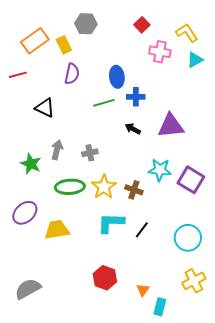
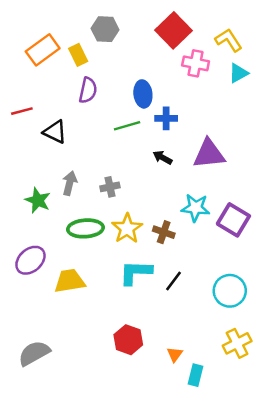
red square: (142, 25) -> (174, 30), size x1.8
red line: (18, 75) -> (22, 111), moved

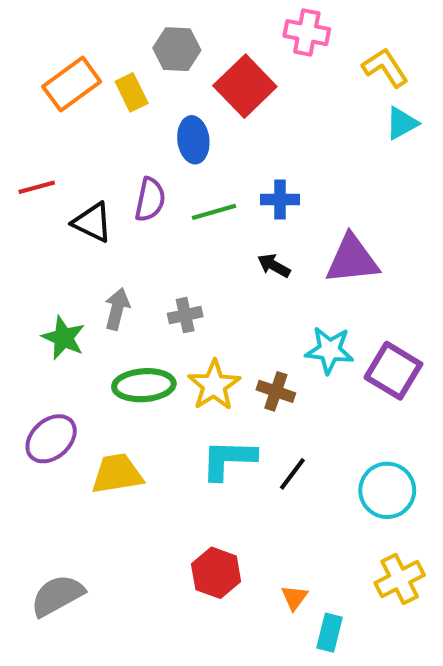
red square: (174, 30) -> (245, 86), moved
pink cross: (196, 63) -> (307, 33), moved
purple semicircle: (88, 90) -> (150, 200), moved
blue ellipse: (143, 94) -> (193, 140), moved

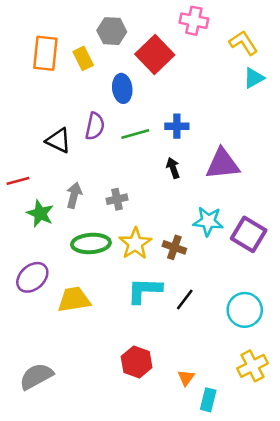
orange rectangle: (72, 84) -> (45, 53), turned -48
red line: (37, 187) -> (18, 181), moved
black arrow: (274, 266) -> (173, 168), turned 42

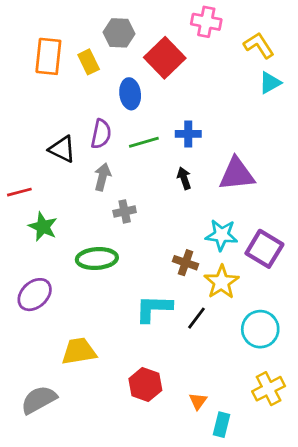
gray arrow: (74, 195) -> (102, 177), moved
yellow star: (135, 243) -> (221, 282), moved
yellow trapezoid: (74, 299) -> (79, 351), moved

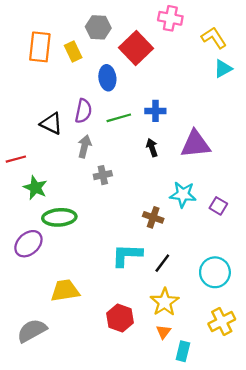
purple square: (264, 249) -> (218, 206), size x0.6
green ellipse: (97, 259) -> (59, 217), moved
yellow star: (221, 282) -> (165, 302), moved

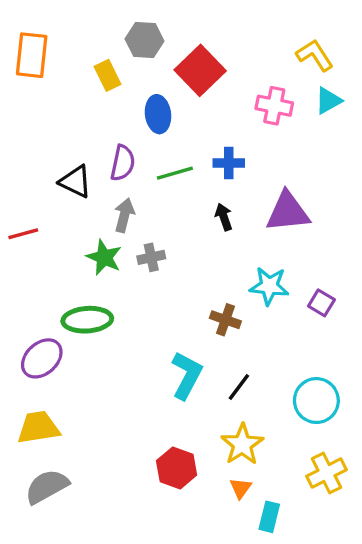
pink cross: (170, 18) -> (274, 106), moved
orange rectangle: (40, 47) -> (32, 55), moved
green star: (35, 188) -> (104, 257), moved
cyan L-shape: (127, 255) -> (187, 375), turned 116
yellow trapezoid: (65, 291) -> (38, 428), moved

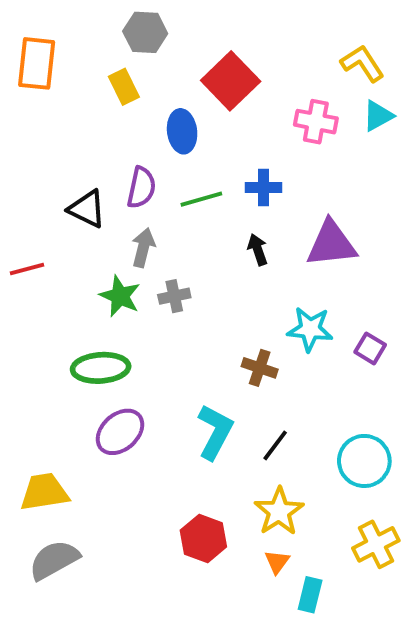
gray hexagon: (145, 40) -> (145, 32), moved
purple ellipse: (42, 358) -> (120, 432), moved

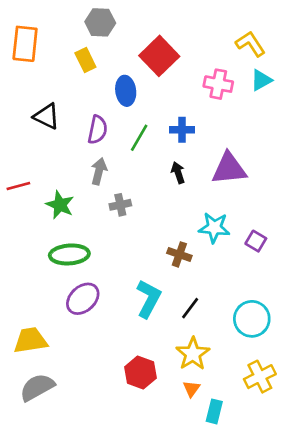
green line: (201, 199) -> (139, 138), turned -44
black triangle: (87, 209) -> (47, 116), moved
green star: (120, 296) -> (60, 205), moved

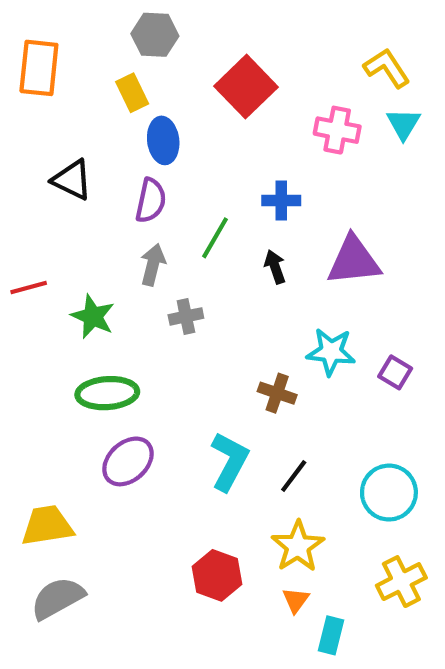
cyan triangle: (261, 80) -> (403, 124), turned -30
blue ellipse: (126, 91) -> (163, 140), moved
green line: (139, 138) -> (215, 238), moved

